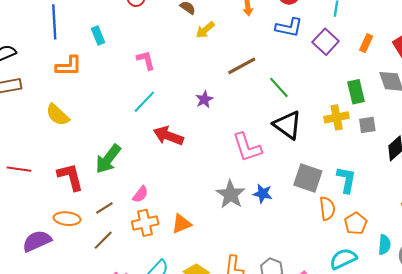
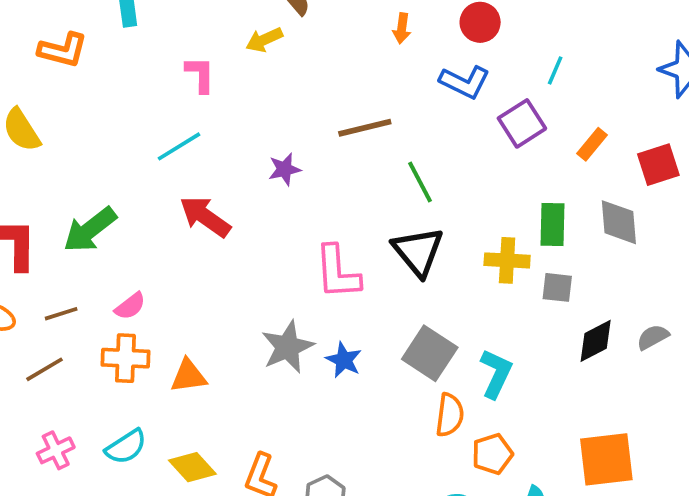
yellow arrow: (205, 30) -> (264, 40), moved

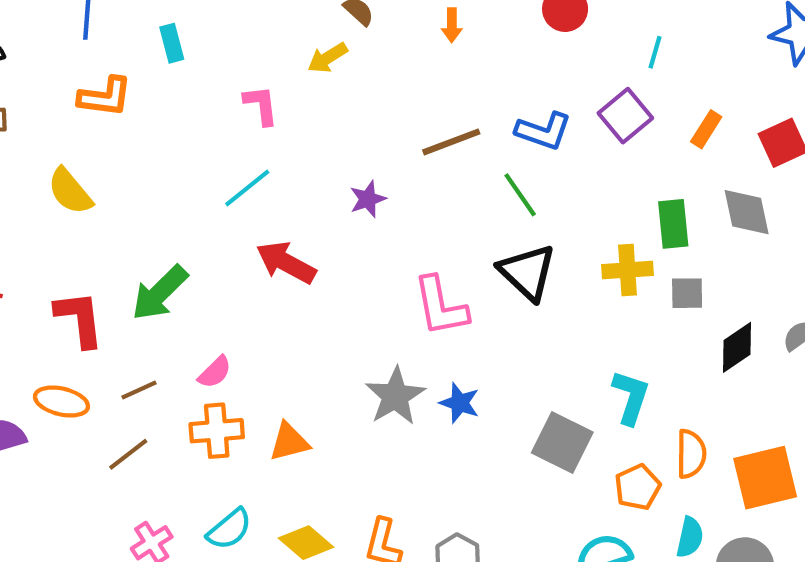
orange arrow: (402, 28) -> (452, 25), moved
blue L-shape: (465, 82) -> (543, 131), moved
gray square: (430, 353) -> (562, 442), moved
orange semicircle: (450, 415) -> (691, 454), moved

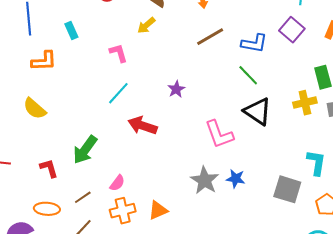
brown line: (451, 142) -> (210, 37), moved
red L-shape: (79, 319) -> (49, 168), size x0.7

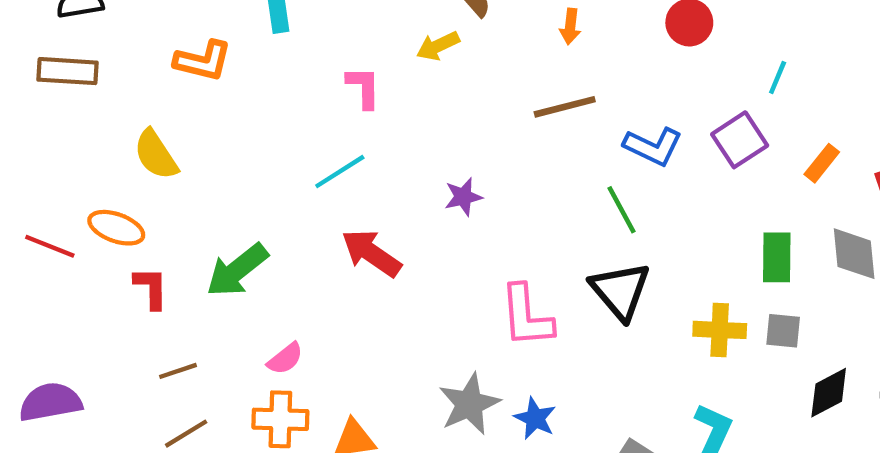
yellow cross: (305, 103) -> (720, 330), moved
brown line: (83, 197) -> (178, 371), moved
orange ellipse: (47, 209) -> (116, 228), moved

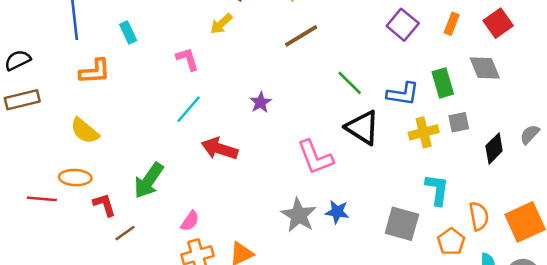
blue L-shape: (653, 146) -> (403, 94), moved
brown line: (178, 371) -> (125, 233), moved

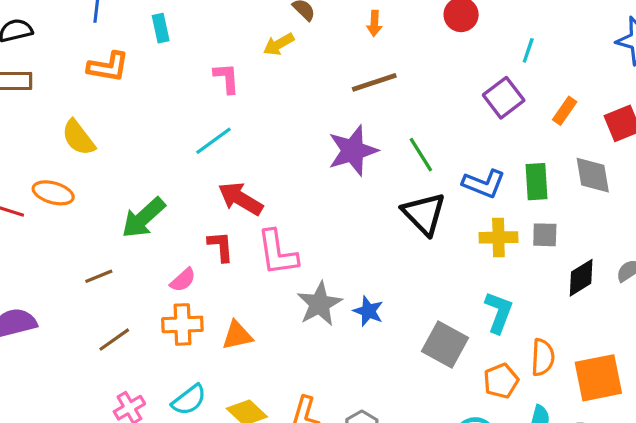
purple star: (261, 102) -> (353, 151), moved, size x1.8
pink L-shape: (315, 157) -> (278, 253), moved
red L-shape: (104, 205) -> (221, 246), moved

